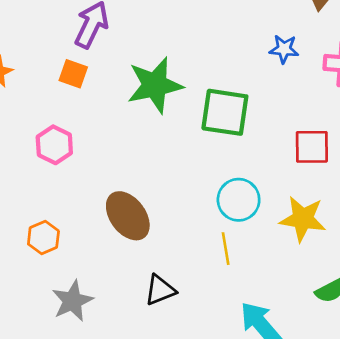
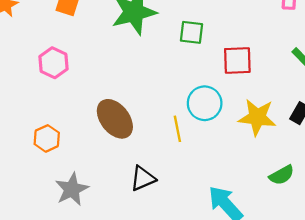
green square: (225, 112) -> (192, 32), size x0.6
red square: (312, 147) -> (237, 60), moved
yellow line: (226, 249) -> (177, 129), moved

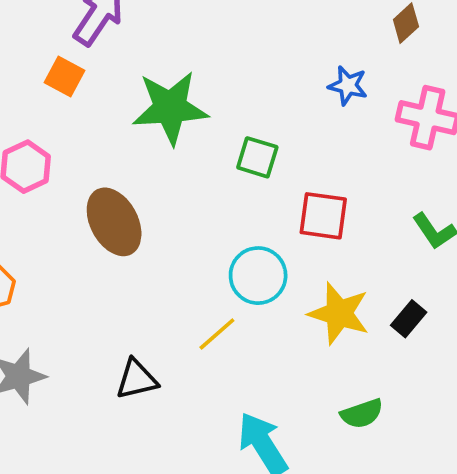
brown ellipse: (115, 119) -> (114, 222), moved
yellow line: (177, 129) -> (217, 334), moved, turned 50

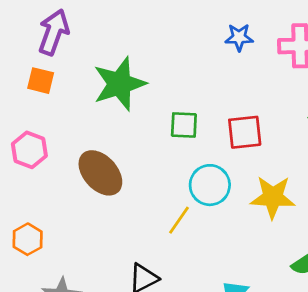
green square: (257, 157) -> (184, 125), moved
yellow line: (217, 334) -> (179, 220), moved

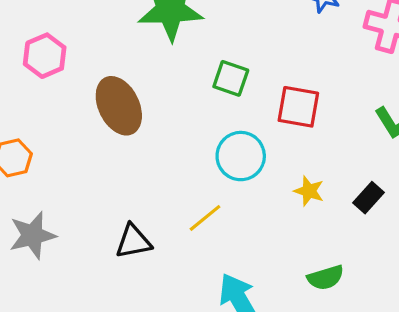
yellow star: (273, 197) -> (309, 191), size x0.6
yellow line: (179, 220) -> (205, 218), moved

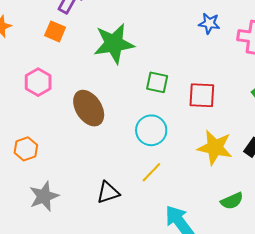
cyan circle: (241, 156) -> (151, 130), moved
yellow star: (309, 191) -> (215, 148), size x1.8

